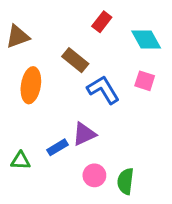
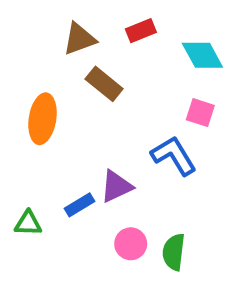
red rectangle: (102, 22) -> (141, 31), turned 30
brown triangle: (18, 36) -> (79, 39), moved
blue L-shape: (103, 90) -> (174, 156), moved

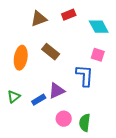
brown rectangle: (104, 84) -> (51, 52), moved
blue L-shape: (174, 156) -> (85, 76), turned 35
green triangle: (28, 223) -> (14, 97), moved, turned -40

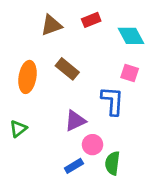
blue rectangle: (39, 100) -> (74, 166), moved
pink circle: (64, 119) -> (93, 145), moved

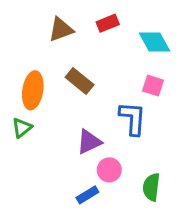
green triangle: (18, 129) -> (22, 128), moved
green semicircle: (112, 163) -> (151, 187), moved

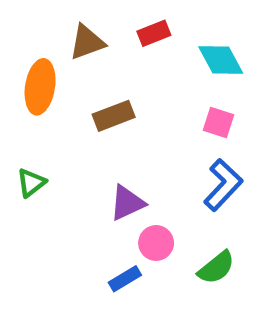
brown rectangle: (80, 81) -> (114, 116), turned -60
orange ellipse: (33, 90) -> (40, 87), moved
blue L-shape: (133, 118) -> (223, 185), moved, turned 39
green semicircle: (151, 187) -> (216, 268), turned -136

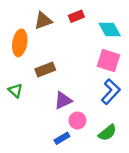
brown rectangle: (114, 116) -> (45, 69), moved
pink square: (219, 123) -> (109, 61), size x1.5
green triangle: (31, 183) -> (15, 91), turned -40

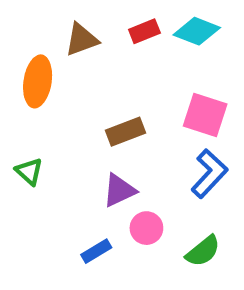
cyan diamond: (110, 30) -> (197, 31), moved, turned -40
brown rectangle: (45, 69) -> (126, 132), moved
blue rectangle: (62, 138) -> (96, 251), moved

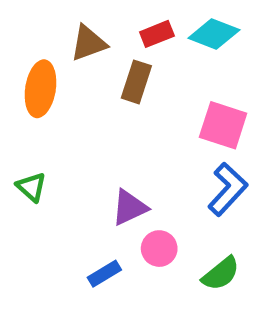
brown rectangle: (126, 132) -> (136, 82), moved, turned -51

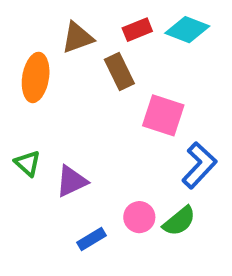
brown rectangle: (136, 82) -> (119, 72), turned -44
pink square: (223, 125) -> (163, 115), moved
purple triangle: (130, 207) -> (72, 181), moved
green semicircle: (221, 274) -> (179, 221), moved

